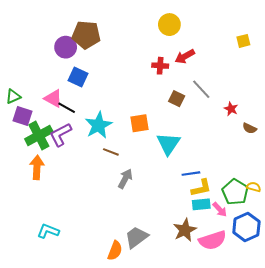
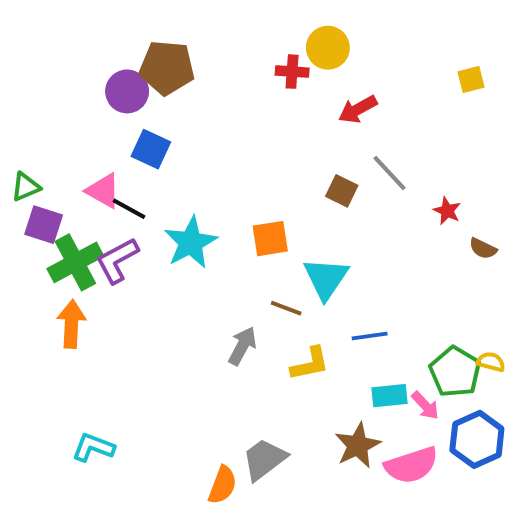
red cross: (160, 66) -> (292, 72), moved
brown line: (111, 152) -> (286, 308), moved
yellow L-shape: (201, 188) -> (310, 364), moved

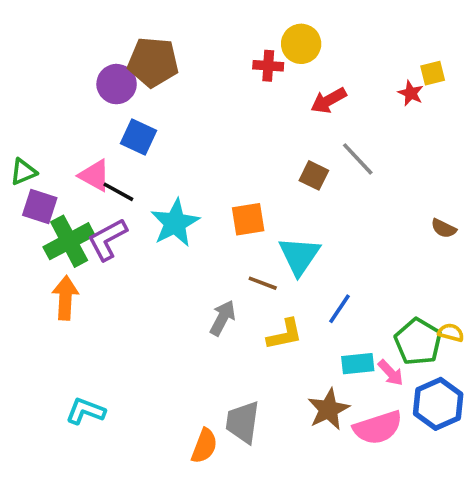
red star: (447, 211) -> (411, 93), moved
blue line: (370, 336) -> (339, 309), turned -48
gray trapezoid: (264, 459) -> (243, 422), turned -45

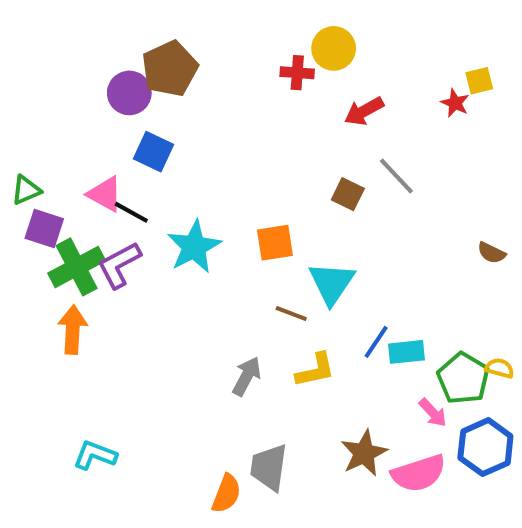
brown pentagon: (153, 62) -> (170, 69), turned -30
gray arrow: (223, 318) -> (247, 376), moved
cyan rectangle: (358, 364) -> (406, 352), moved

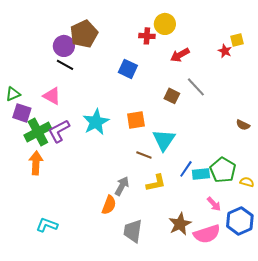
blue square: (154, 152) -> (128, 69), moved
black line: (131, 212) -> (65, 65), moved
green pentagon: (463, 378) -> (223, 170), moved
orange semicircle: (226, 494) -> (109, 205), moved

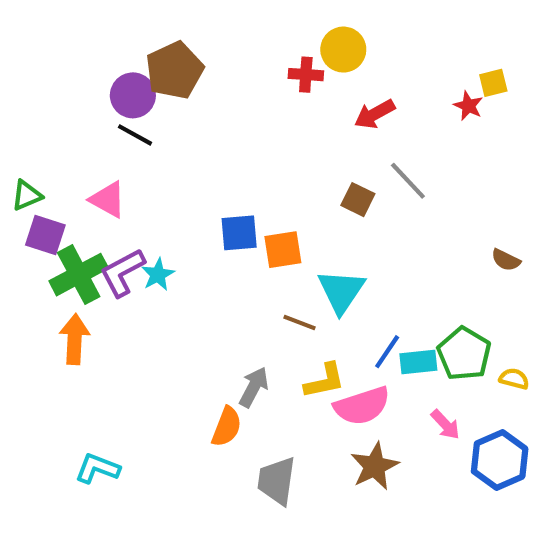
blue square: (128, 69) -> (239, 233), moved, turned -30
cyan star: (96, 122) -> (158, 275), moved, size x0.6
pink semicircle: (207, 234) -> (362, 406), moved

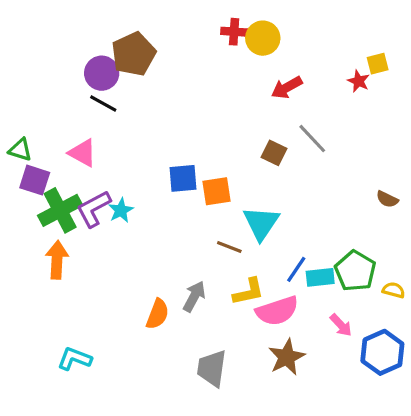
red cross: (306, 75) -> (234, 32), moved
green triangle: (27, 195) -> (20, 150), turned 40
orange semicircle: (227, 427) -> (157, 314), moved

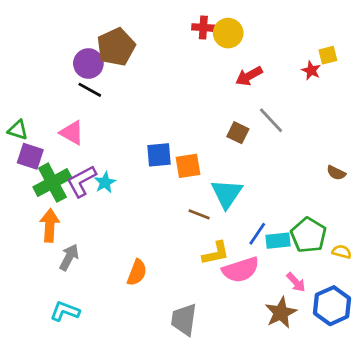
gray arrow: (194, 296) -> (69, 257), moved
brown star: (287, 357) -> (281, 313), moved

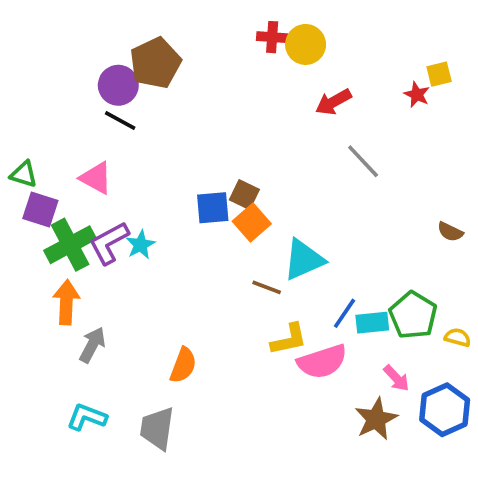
brown square: (238, 133) -> (244, 195), moved
orange square: (188, 166) -> (252, 222), turned -32
cyan triangle: (227, 194) -> (304, 260), turned 32
gray trapezoid: (184, 320) -> (157, 428), moved

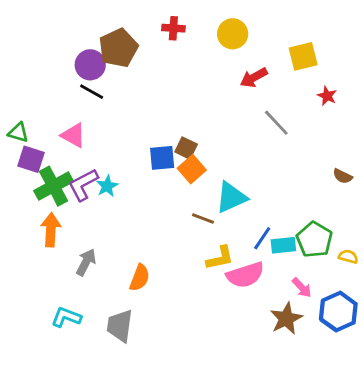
red cross: (272, 37) -> (173, 28), moved
yellow square: (439, 74) -> (303, 56), moved, size x1.5
red star: (417, 95) -> (327, 96), moved
gray arrow: (92, 345) -> (86, 262), moved

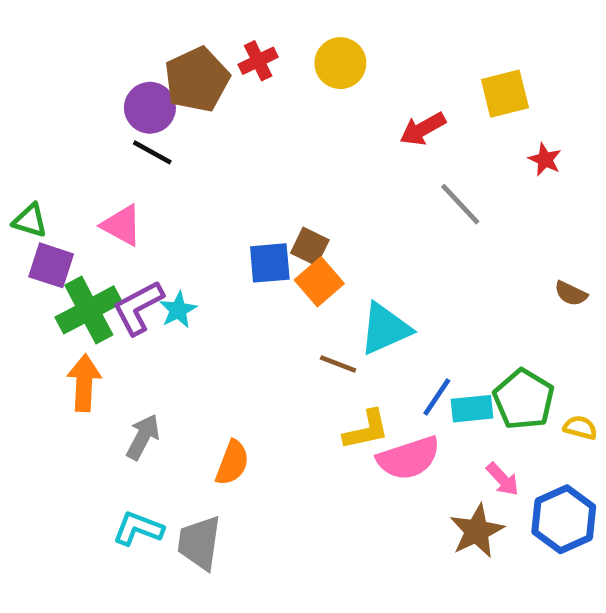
red cross: (173, 28) -> (258, 61), moved, turned -30
yellow circle: (233, 34) -> (340, 63), moved
cyan L-shape: (66, 317) -> (138, 529), moved

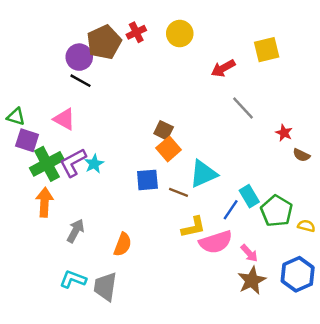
red star: (545, 159) -> (284, 133), moved
blue square: (270, 263) -> (147, 180), moved
cyan rectangle: (472, 409) -> (249, 196), moved, turned 65
pink arrow: (503, 479) -> (249, 253), moved

